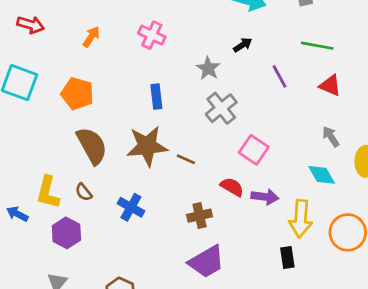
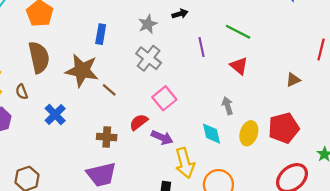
gray cross: (221, 108) -> (149, 58), turned -30
red semicircle: (232, 187) -> (139, 122), turned -84
yellow arrow: (301, 219) -> (185, 163), turned -36

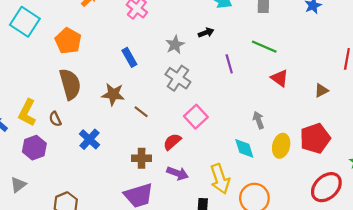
blue rectangle: (101, 34) -> (129, 57), turned -36
red triangle: (239, 66) -> (280, 78), moved
brown star: (82, 70) -> (113, 94), size x0.7
purple arrow: (162, 138) -> (178, 173), moved

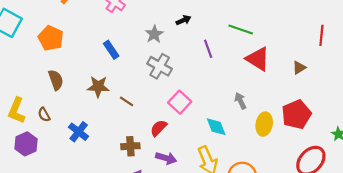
red triangle: (280, 78) -> (258, 59), size x1.4
brown semicircle: (70, 84) -> (56, 80), size x0.7
cyan diamond: (244, 148) -> (216, 127), moved

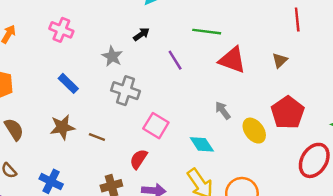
yellow ellipse: (264, 124) -> (254, 131), turned -35

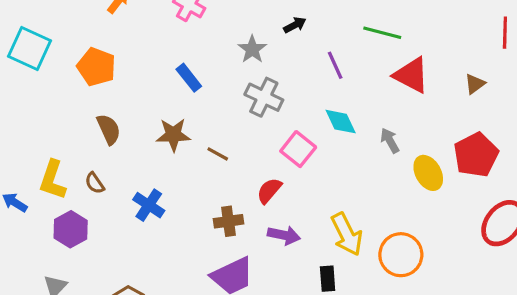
cyan diamond: (202, 144) -> (341, 122), moved

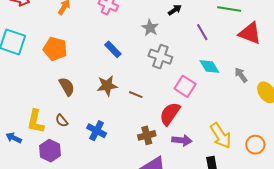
red semicircle: (269, 191) -> (170, 114), size x1.4
orange circle: (401, 255) -> (255, 145), size x0.7

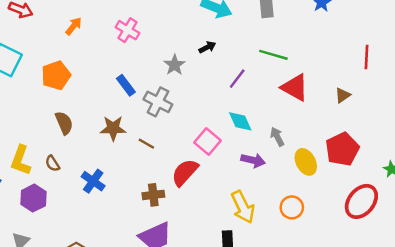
purple line: (202, 32) -> (237, 79), turned 60
orange pentagon: (55, 49) -> (56, 75), turned 30
gray cross: (160, 57) -> (158, 102), moved
purple arrow: (182, 140) -> (253, 160), moved
orange circle: (255, 145) -> (292, 207), moved

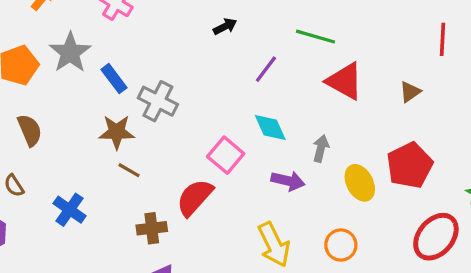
gray star: (175, 65) -> (70, 53), moved, size x1.4
brown star: (113, 128) -> (117, 132), moved
gray arrow: (277, 137) -> (321, 148), turned 42
brown line: (146, 144) -> (129, 170), moved

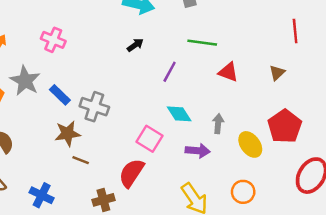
red triangle: (345, 81) -> (228, 72), size x0.7

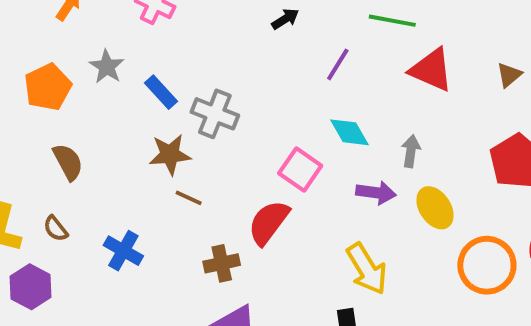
red triangle: (228, 72) -> (431, 70), size x1.4
gray star: (25, 81) -> (107, 67), size x0.7
yellow ellipse: (250, 144) -> (435, 208), moved
orange circle: (243, 192) -> (487, 265), moved, size x1.5

